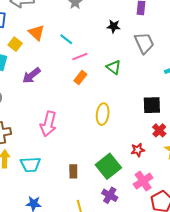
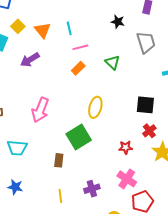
orange triangle: (36, 33) -> (43, 30), moved
cyan line: (66, 39) -> (69, 28), turned 32
green square: (108, 166) -> (79, 137), moved
pink cross: (143, 181) -> (127, 179), turned -30
purple cross: (110, 195) -> (92, 189), turned 35

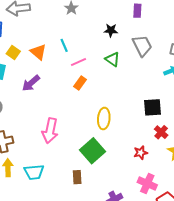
green triangle: (112, 62) -> (112, 59), moved

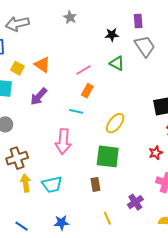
purple rectangle: (137, 11) -> (138, 21), moved
cyan line: (64, 45) -> (76, 111), moved, turned -48
yellow ellipse: (104, 118) -> (115, 123), turned 40
green square: (93, 151) -> (108, 156), turned -35

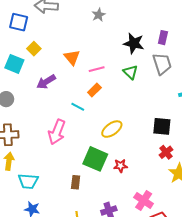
black star: (112, 35) -> (134, 43), size x1.5
orange triangle: (42, 65) -> (72, 57), moved
red star: (156, 153) -> (121, 166), moved
cyan trapezoid: (52, 184) -> (28, 181), moved

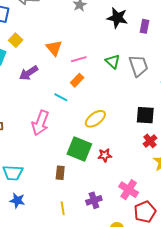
black star: (134, 43) -> (117, 18), moved
gray trapezoid: (162, 64) -> (138, 66), moved

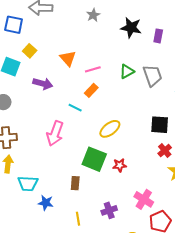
green triangle: (113, 62) -> (127, 71), turned 49
purple arrow: (29, 73) -> (43, 84), turned -132
blue star: (17, 201) -> (46, 203), moved

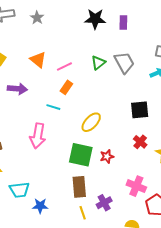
gray star: (93, 15) -> (37, 18), moved
red cross: (165, 150) -> (140, 142), moved
brown rectangle: (75, 183) -> (79, 187), moved, size x1.5
yellow line: (78, 219) -> (83, 213), moved

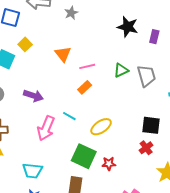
purple arrow: (17, 89) -> (33, 96), moved
cyan line: (53, 107) -> (69, 116), moved
red cross: (140, 142) -> (146, 148), moved
cyan trapezoid: (19, 190) -> (32, 171), moved

